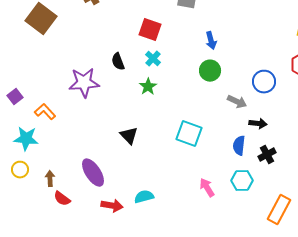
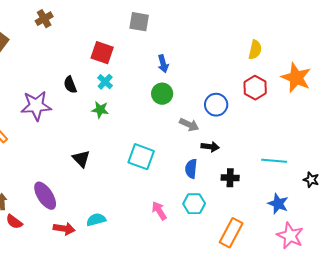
green star: (148, 87) -> (100, 110), turned -30
black cross: (267, 155) -> (230, 178), moved, turned 30

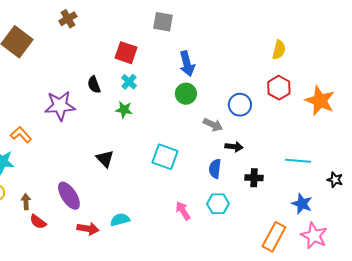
blue arrow: (163, 64) -> (187, 64), size x1.4
orange star: (296, 78) -> (320, 101), moved
orange rectangle: (231, 233) -> (274, 237), moved

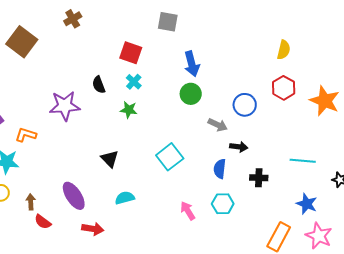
orange L-shape: (21, 135) -> (26, 135), turned -30
cyan square: (165, 157) -> (170, 157), turned 32
cyan semicircle: (120, 220) -> (125, 198), moved

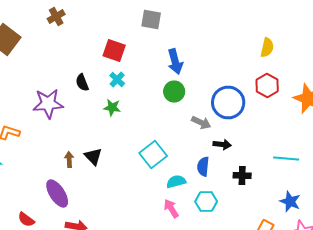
blue circle: (245, 105) -> (228, 102), size x1.4
cyan semicircle: (125, 198) -> (176, 182), moved
brown arrow: (31, 202) -> (69, 160), moved

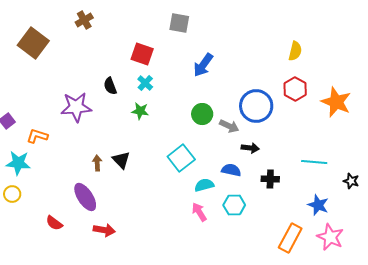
blue arrow: (175, 62) -> (203, 65), turned 50
green circle: (174, 92) -> (202, 114), moved
blue semicircle: (203, 166) -> (231, 170), turned 96

